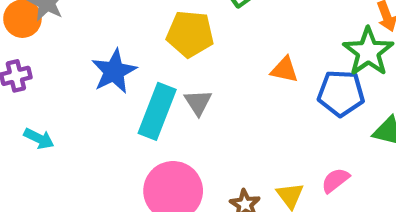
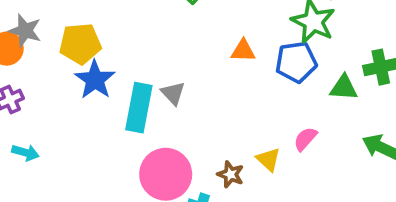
yellow pentagon: (190, 34) -> (80, 44), moved
cyan arrow: (39, 139) -> (25, 153), moved

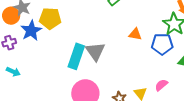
blue star: (95, 80) -> (31, 31), moved
gray triangle: (173, 93) -> (95, 51), size x1.5

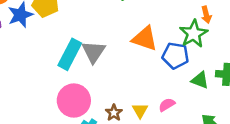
orange triangle: (135, 34) -> (145, 39), size x1.6

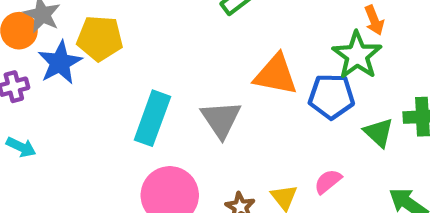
gray triangle: (94, 52) -> (221, 119), moved
green triangle: (200, 80) -> (379, 132), turned 30

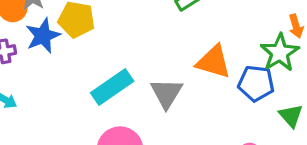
cyan rectangle: (152, 118) -> (112, 87), turned 30

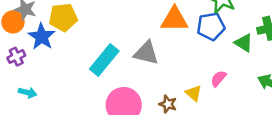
gray triangle: (167, 93) -> (146, 53), turned -32

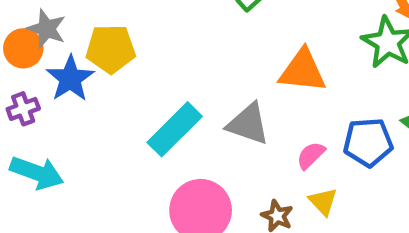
blue pentagon: (211, 26) -> (368, 142), moved
pink semicircle: (218, 79) -> (311, 155), moved
cyan arrow: (28, 93) -> (37, 173), size x1.6

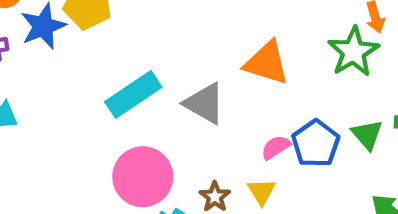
blue pentagon: (368, 142) -> (316, 143), turned 30
pink semicircle: (311, 155) -> (276, 147), moved

